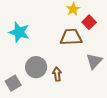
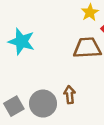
gray circle: (36, 67) -> (43, 104), moved

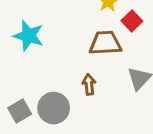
brown arrow: (70, 95) -> (89, 84), moved

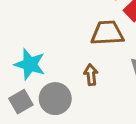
cyan star: (28, 36) -> (30, 64), moved

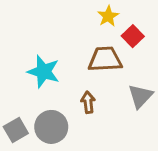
cyan star: (30, 64) -> (44, 72), moved

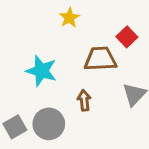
yellow star: (108, 16) -> (69, 18), moved

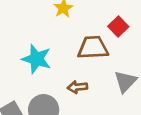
brown arrow: (84, 100) -> (77, 87), turned -90

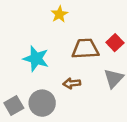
red square: (118, 26) -> (115, 43), moved

